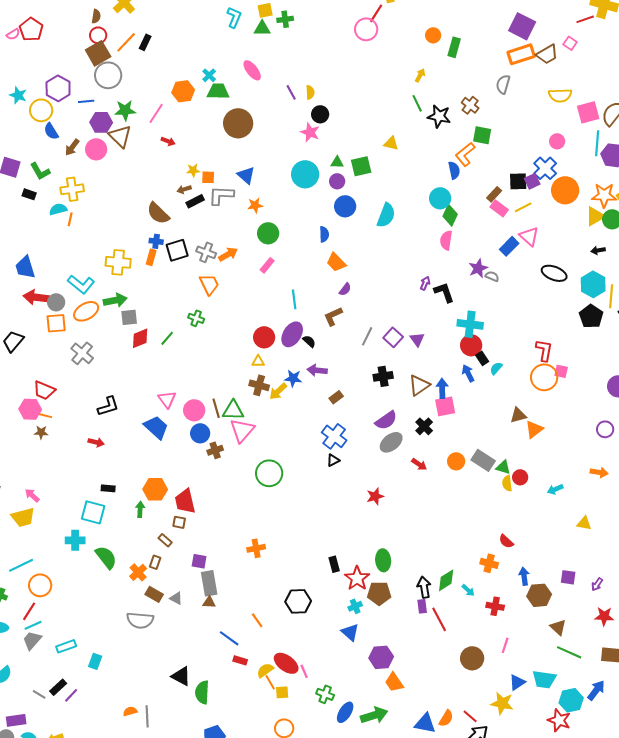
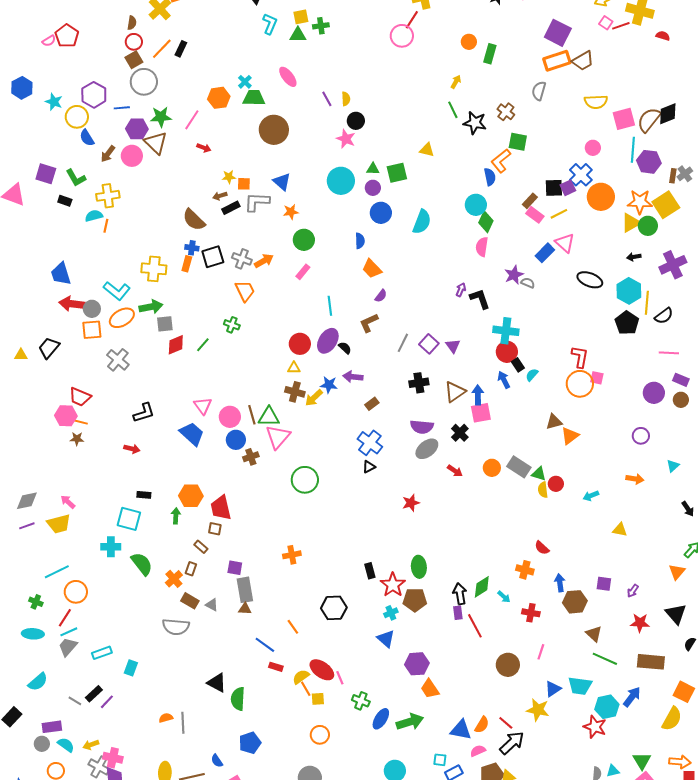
pink square: (570, 43) -> (606, 23), moved
brown square: (98, 53) -> (134, 60), size x0.7
purple semicircle: (386, 420) -> (422, 427), turned 40

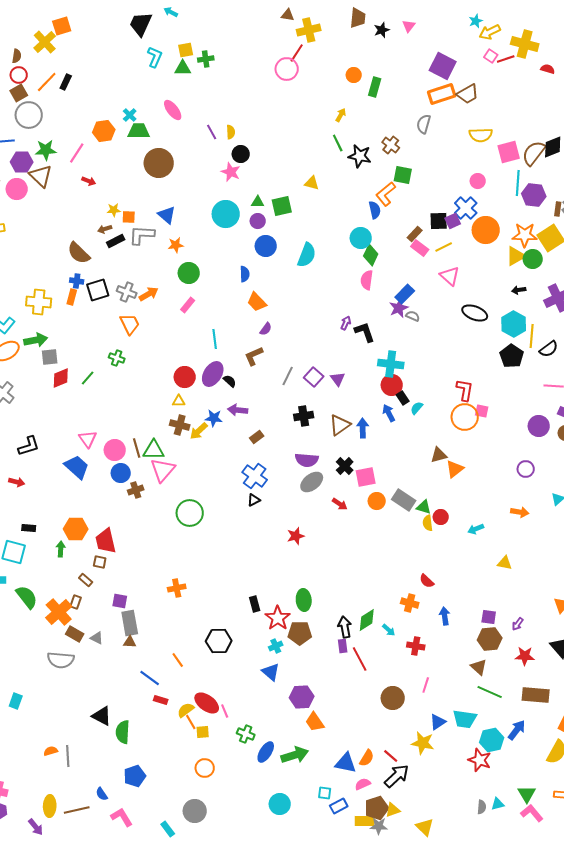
blue rectangle: (545, 253) -> (405, 294), moved
pink square: (481, 413) -> (366, 477), moved
orange cross: (174, 579) -> (59, 612), size x1.5
brown hexagon: (575, 602) -> (490, 639), moved

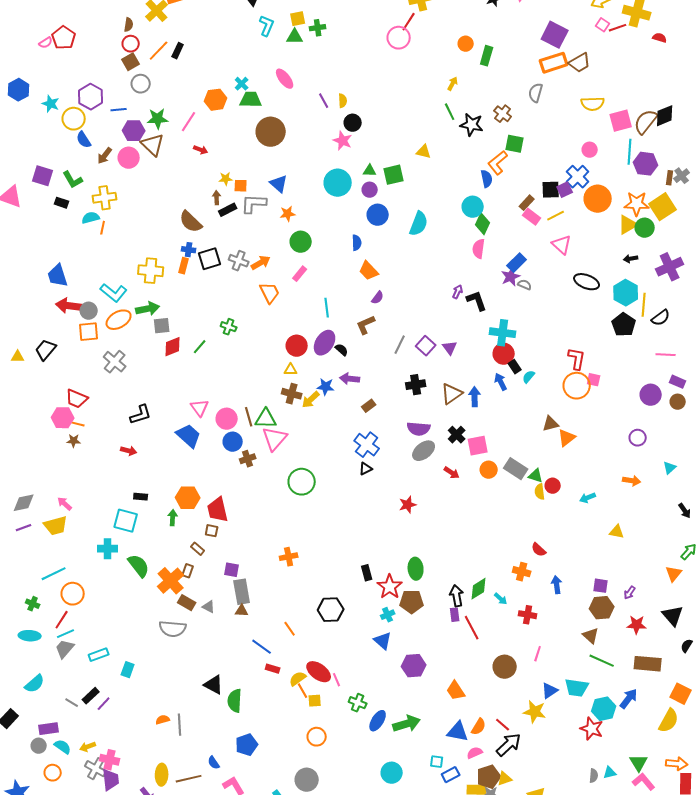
gray circle: (29, 115) -> (141, 84), size x0.7
brown arrow: (105, 229) -> (217, 198), turned 104
orange trapezoid: (130, 324) -> (270, 293), moved
orange trapezoid: (315, 722) -> (456, 691), moved

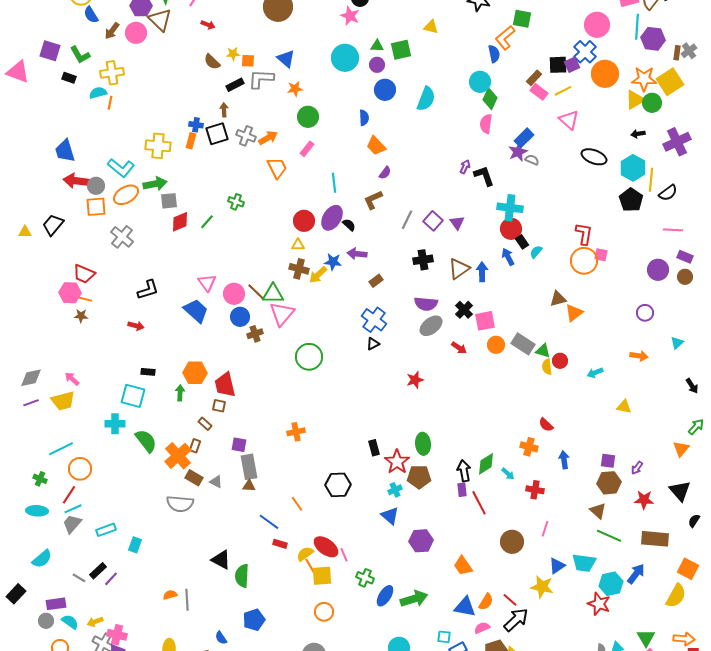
pink circle: (590, 150) -> (597, 25), size x1.6
brown arrow: (217, 198) -> (224, 110), moved
brown semicircle: (191, 222) -> (212, 62), moved, size x0.7
brown line: (249, 417) -> (256, 292), turned -30
yellow square: (315, 701) -> (322, 576), size x1.5

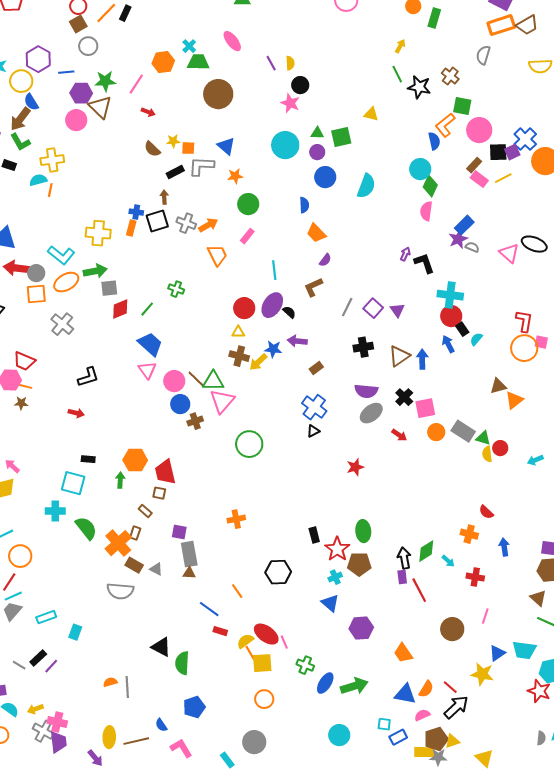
pink circle: (597, 25) -> (479, 130), moved
brown arrow: (112, 31) -> (20, 119), moved, size x1.4
pink triangle: (569, 120) -> (509, 253), moved
blue trapezoid: (196, 311) -> (150, 344), moved

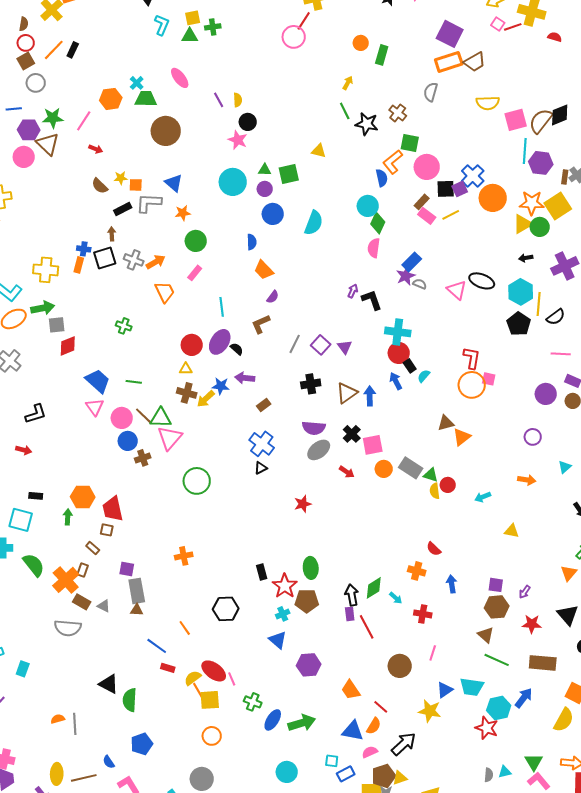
green line: (147, 309) -> (134, 382), moved, turned 56
red line: (450, 687) -> (381, 707), moved

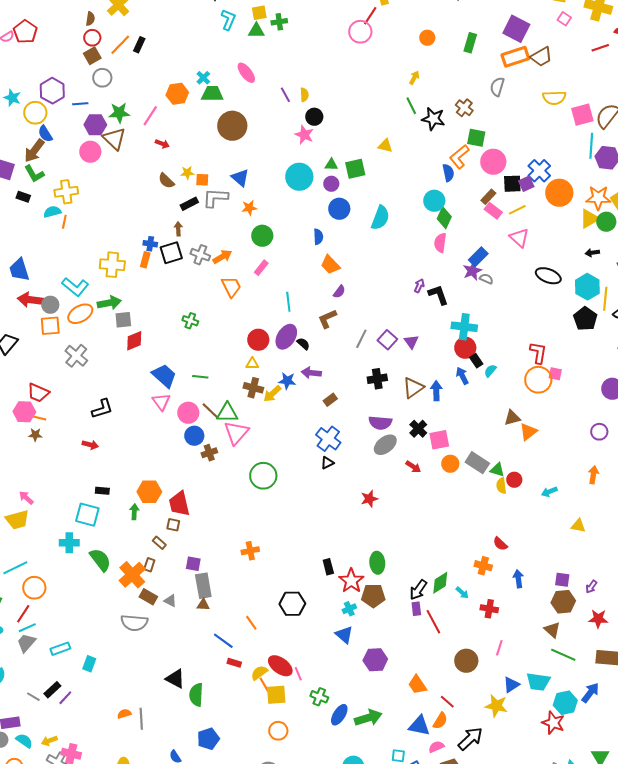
red line: (513, 27) -> (600, 48), moved
green rectangle: (382, 55) -> (470, 43), moved
pink triangle: (457, 290) -> (519, 238), moved
orange arrow: (527, 480) -> (593, 475), turned -90
black arrow: (352, 595) -> (418, 590), turned -135

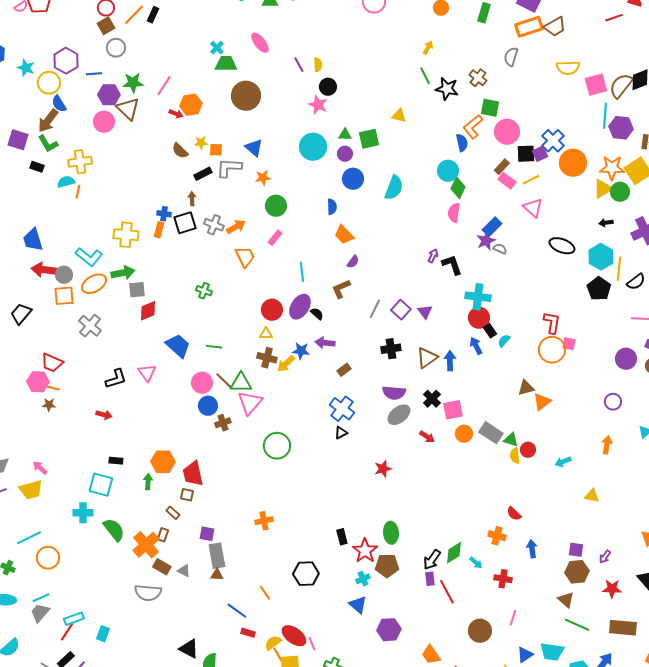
orange hexagon: (177, 94) -> (191, 105), moved
pink triangle: (161, 402) -> (147, 373), moved
red line: (23, 614) -> (67, 632), moved

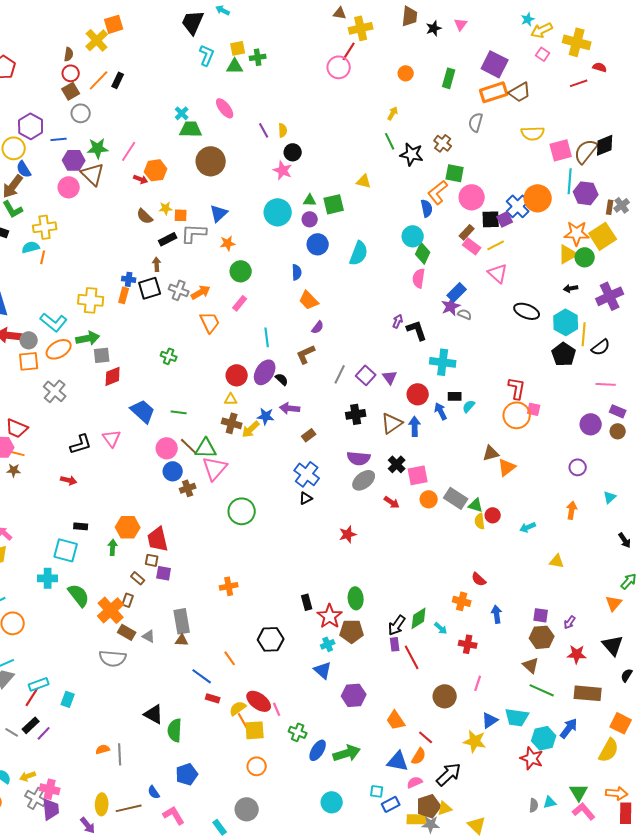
blue triangle: (254, 148) -> (219, 213), turned 36
orange circle: (573, 163) -> (538, 198), moved
red circle: (479, 318) -> (418, 394), moved
black rectangle: (490, 331) -> (455, 396), turned -56
purple square: (207, 534) -> (164, 573), moved

